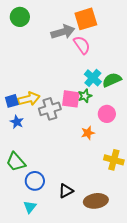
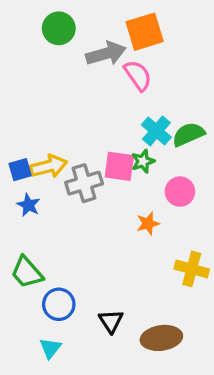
green circle: (20, 17) -> (59, 28), moved
black triangle: (66, 191) -> (111, 321), turned -35

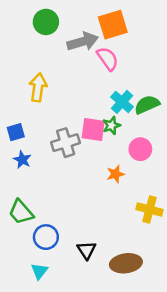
yellow arrow: (49, 166) -> (38, 88), moved, turned -68

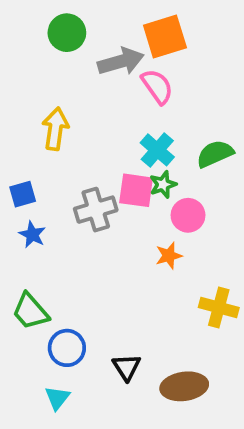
cyan cross: (122, 102) -> (157, 150), moved
pink circle: (140, 149) -> (188, 215), moved

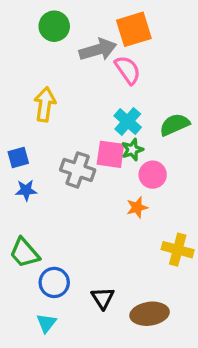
gray cross: (96, 210) -> (78, 170), turned 36
blue star: (32, 235) -> (26, 190), turned -30

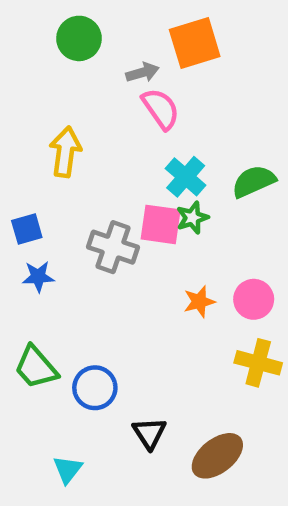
gray arrow: (98, 50) -> (143, 72), size x0.6
pink semicircle: (128, 70) -> (161, 109), moved
pink circle: (153, 175) -> (254, 299), moved
blue circle: (54, 282) -> (95, 388), moved
brown ellipse: (150, 314) -> (217, 456), turned -30

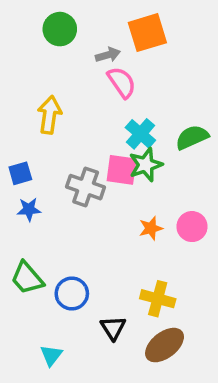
green star: (192, 218) -> (146, 165), size x1.4
yellow cross: (258, 363) -> (158, 299), moved

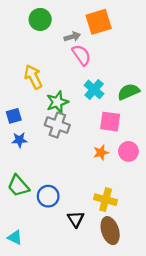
yellow arrow: (49, 115) -> (33, 77), turned -35
green star: (146, 165) -> (57, 102), moved
pink square: (122, 170) -> (110, 122), moved
brown ellipse: (165, 345) -> (110, 231), turned -70
cyan triangle: (51, 355) -> (15, 237), moved, turned -42

